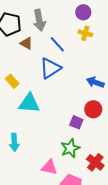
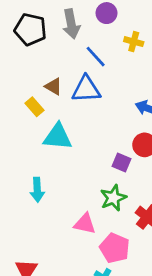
purple circle: (83, 12) -> (107, 13), moved
brown triangle: (26, 43) -> (54, 86), moved
blue triangle: (50, 68) -> (86, 89), turned 30

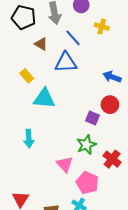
brown triangle: (54, 86) -> (41, 44), moved
pink triangle: (85, 224) -> (65, 164), turned 36

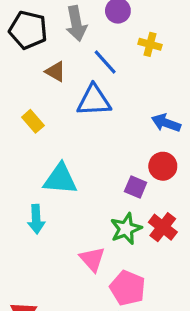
cyan triangle: (44, 98) -> (60, 179), moved
red cross: (112, 159) -> (163, 227), moved

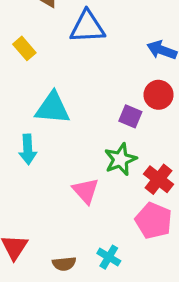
red cross: (163, 227) -> (159, 179), moved
pink pentagon: (128, 288) -> (154, 221), moved

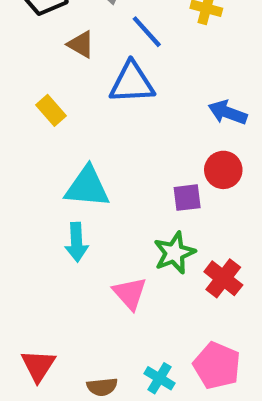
purple square: (130, 116) -> (187, 198), turned -30
cyan arrow: (28, 149) -> (77, 242), moved
pink pentagon: (154, 221) -> (217, 366), moved

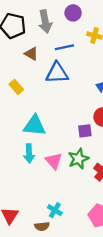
blue line: (147, 32) -> (64, 47), turned -60
pink triangle: (130, 293) -> (54, 161), moved
cyan cross: (159, 378) -> (55, 210), moved

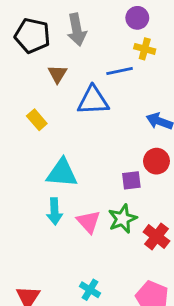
purple circle: (73, 13) -> (137, 18), moved
blue line: (64, 47) -> (120, 71), moved
brown triangle: (31, 54) -> (58, 74), turned 32

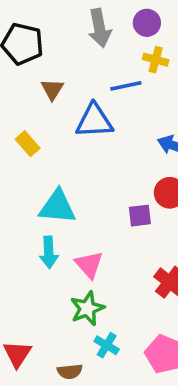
gray arrow: (77, 30) -> (100, 28), moved
green star: (123, 219) -> (87, 308), moved
cyan cross: (90, 290) -> (107, 345), moved

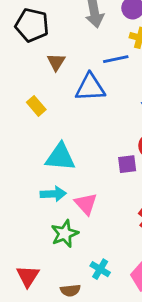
cyan arrow: (49, 252) -> (53, 194), turned -90
green star: (87, 308) -> (65, 234), moved

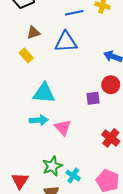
blue line: (116, 59) -> (74, 13), moved
brown triangle: (56, 62) -> (34, 33), moved, turned 40
green star: (65, 234) -> (52, 166), moved

